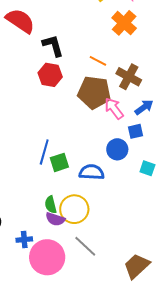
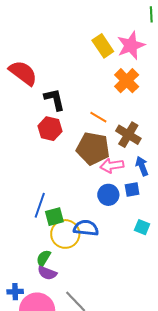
blue arrow: (144, 107) -> (142, 166), turned -78
pink arrow: (114, 108) -> (112, 166), turned -65
blue circle: (117, 149) -> (108, 195), moved
green semicircle: (51, 205) -> (43, 258), turned 42
yellow circle: (74, 209) -> (65, 234), moved

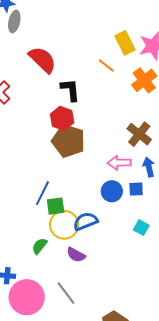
orange line: (98, 117) -> (106, 65), moved
brown pentagon: (93, 148) -> (68, 141), moved
blue semicircle: (86, 228) -> (86, 221), turned -35
purple semicircle: (47, 273) -> (76, 255), moved

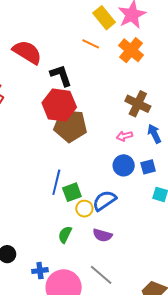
red hexagon: (62, 118) -> (59, 105), size x1.4
pink arrow: (119, 163) -> (124, 136), size x0.7
blue square: (136, 189) -> (148, 167), moved
yellow circle: (64, 225) -> (84, 209), size x0.6

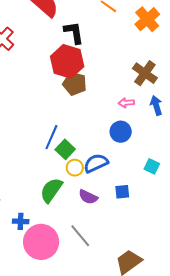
brown pentagon: (70, 126) -> (75, 84), size x0.7
blue square: (148, 167) -> (122, 192), moved
green square: (72, 192) -> (65, 149), turned -36
green semicircle: (65, 235) -> (51, 190), size x1.5

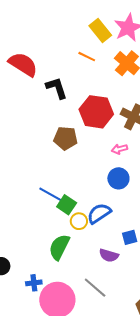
red hexagon: (67, 61) -> (96, 112), moved
blue line: (51, 137) -> (51, 195), turned -75
purple semicircle: (88, 197) -> (109, 255), moved

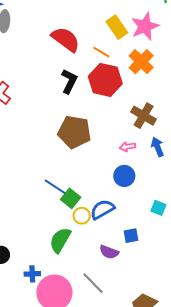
red semicircle: (23, 64) -> (66, 39), moved
black L-shape: (57, 88) -> (69, 81), turned 40
red hexagon: (96, 112) -> (105, 80), moved
brown pentagon: (66, 138) -> (74, 132), size x1.4

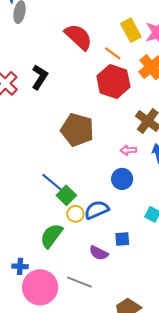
black L-shape: (69, 81) -> (40, 77), moved
gray line: (93, 283) -> (79, 282), turned -30

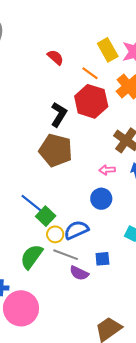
red semicircle: (78, 37) -> (55, 57), size x0.6
black L-shape: (40, 77) -> (59, 114), moved
gray line: (79, 282) -> (66, 255), moved

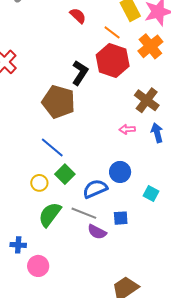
brown pentagon: (56, 150) -> (58, 102), moved
blue circle: (101, 199) -> (120, 172), moved
blue line: (32, 204) -> (52, 148), moved
yellow circle: (55, 234) -> (39, 183), moved
pink circle: (21, 308) -> (38, 266), size x0.6

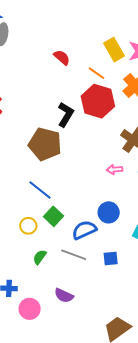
green semicircle: (50, 214) -> (40, 257), size x0.6
purple semicircle: (97, 232) -> (64, 296), moved

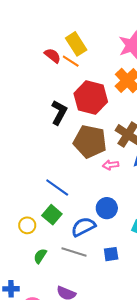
yellow rectangle: (114, 50) -> (76, 44), moved
orange line: (97, 73) -> (71, 61), moved
brown pentagon: (45, 144) -> (90, 142), moved
blue line: (40, 190) -> (57, 188), moved

